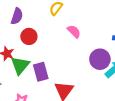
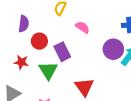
green triangle: (20, 65) -> (48, 71), moved
purple rectangle: (41, 72) -> (62, 52), moved

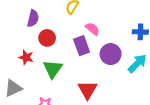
purple circle: (113, 49) -> (111, 54), moved
purple rectangle: (62, 52) -> (82, 46), moved

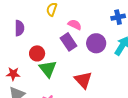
red circle: (47, 38) -> (37, 53), moved
red star: (26, 57) -> (13, 74), moved

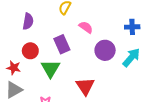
purple rectangle: (69, 42) -> (62, 44), moved
red circle: (37, 53) -> (30, 51), moved

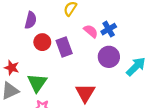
blue cross: (132, 27) -> (109, 29), moved, turned -32
red circle: (30, 51) -> (42, 42), moved
green triangle: (50, 69) -> (37, 83), moved

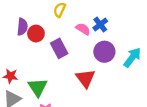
red circle: (42, 42) -> (36, 34), moved
red triangle: (85, 93) -> (85, 78), moved

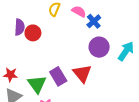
pink semicircle: (83, 29) -> (79, 11), moved
purple rectangle: (59, 48) -> (58, 76), moved

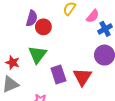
pink semicircle: (79, 11) -> (93, 16), turned 88
green triangle: (37, 84) -> (37, 55), moved

